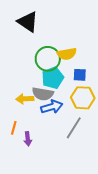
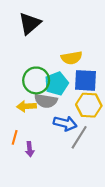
black triangle: (28, 22) -> (30, 23), turned 45
green circle: (48, 59) -> (36, 80), moved
blue square: (80, 75) -> (86, 80), size x1.6
blue arrow: (52, 107) -> (65, 123), moved, turned 30

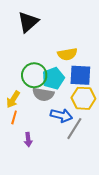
yellow arrow: (26, 106) -> (13, 99), moved, turned -54
orange line: (15, 137) -> (14, 117), moved

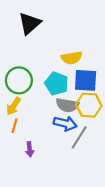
green circle: (34, 75) -> (19, 80), moved
cyan pentagon: (53, 78) -> (57, 84), turned -30
gray semicircle: (43, 94) -> (67, 105), moved

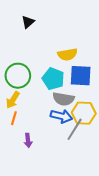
black triangle: (30, 23) -> (28, 22), size x0.6
yellow hexagon: (89, 105) -> (84, 113), moved

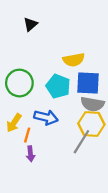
gray semicircle: (63, 99) -> (92, 104), moved
yellow arrow: (13, 100) -> (14, 123), moved
blue arrow: (61, 116) -> (46, 117), moved
orange line: (14, 118) -> (27, 135), moved

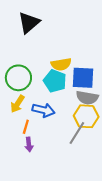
black triangle: (30, 24) -> (29, 23), size x1.6
yellow semicircle: (74, 60) -> (61, 64), moved
yellow arrow: (14, 123) -> (17, 104), moved

